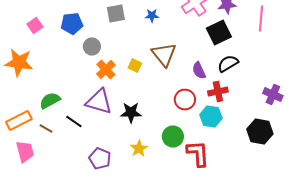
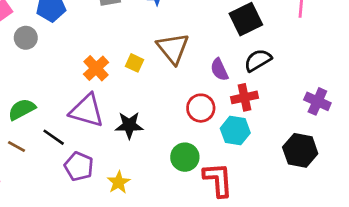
gray circle: (92, 47) -> (26, 38), moved
yellow star: (139, 149) -> (119, 182), moved
purple pentagon: (100, 159) -> (79, 166), moved

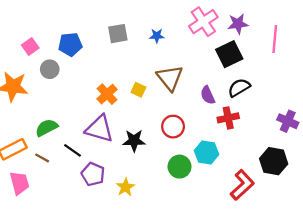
red circle: (201, 108) -> (173, 127), moved
cyan hexagon: (235, 131) -> (207, 153), moved
red L-shape: (218, 180) -> (242, 185), moved, turned 52

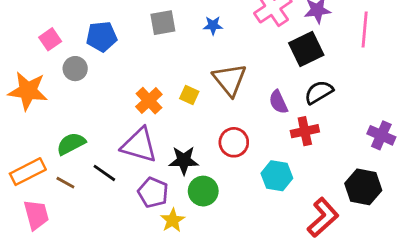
green circle: (180, 167) -> (203, 191), moved
purple pentagon: (93, 174) -> (153, 192), moved

